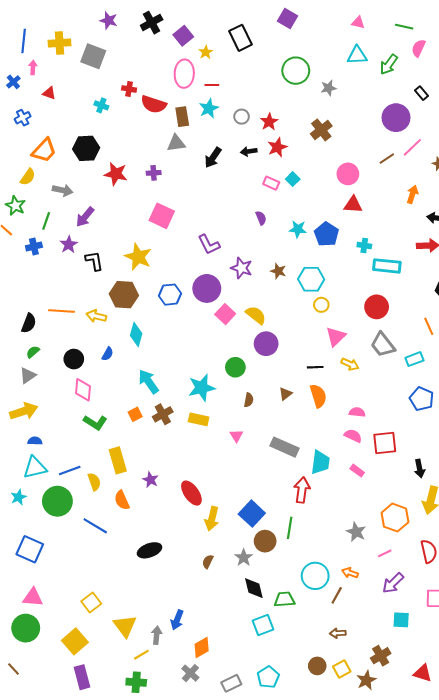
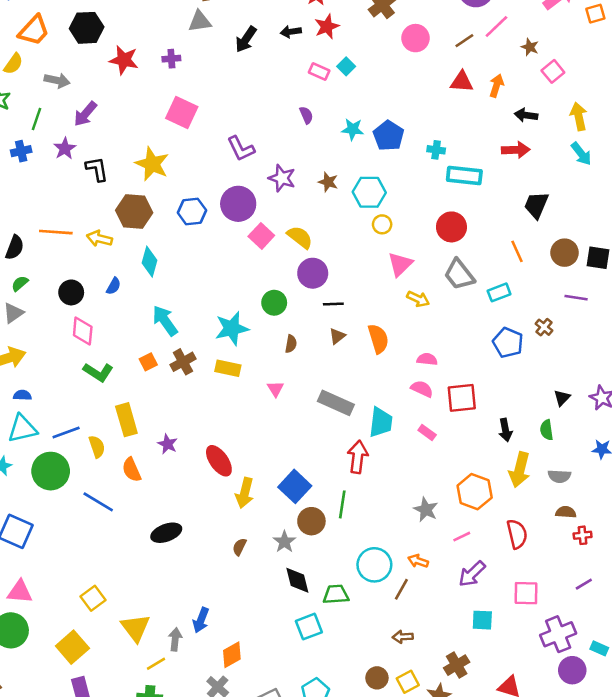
pink circle: (348, 174) -> (416, 38), moved
red triangle: (353, 205) -> (462, 82), moved
black line: (315, 367) -> (333, 304), moved

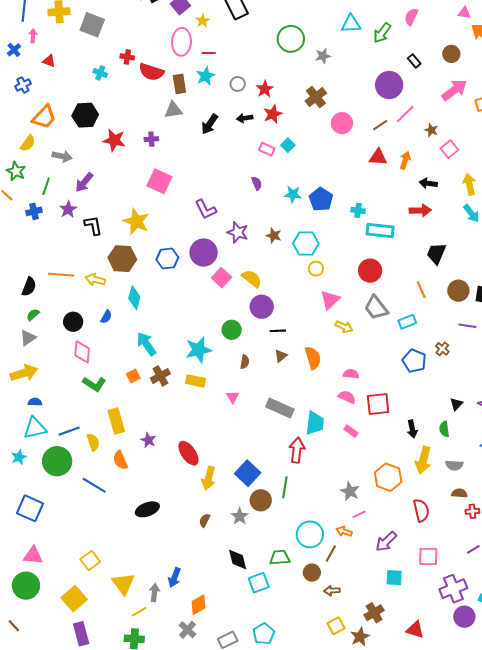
pink line: (462, 537) -> (359, 514), moved
black diamond: (297, 580) -> (238, 560), moved
brown circle: (377, 678) -> (312, 573), moved

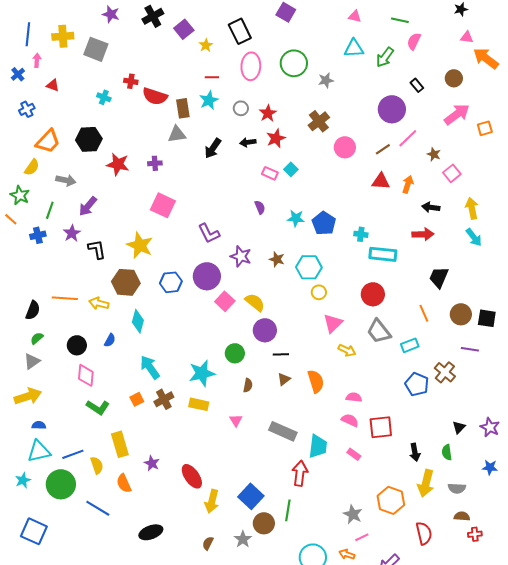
pink ellipse: (181, 42) -> (251, 66), moved
brown cross: (442, 349) -> (445, 372), size x1.5

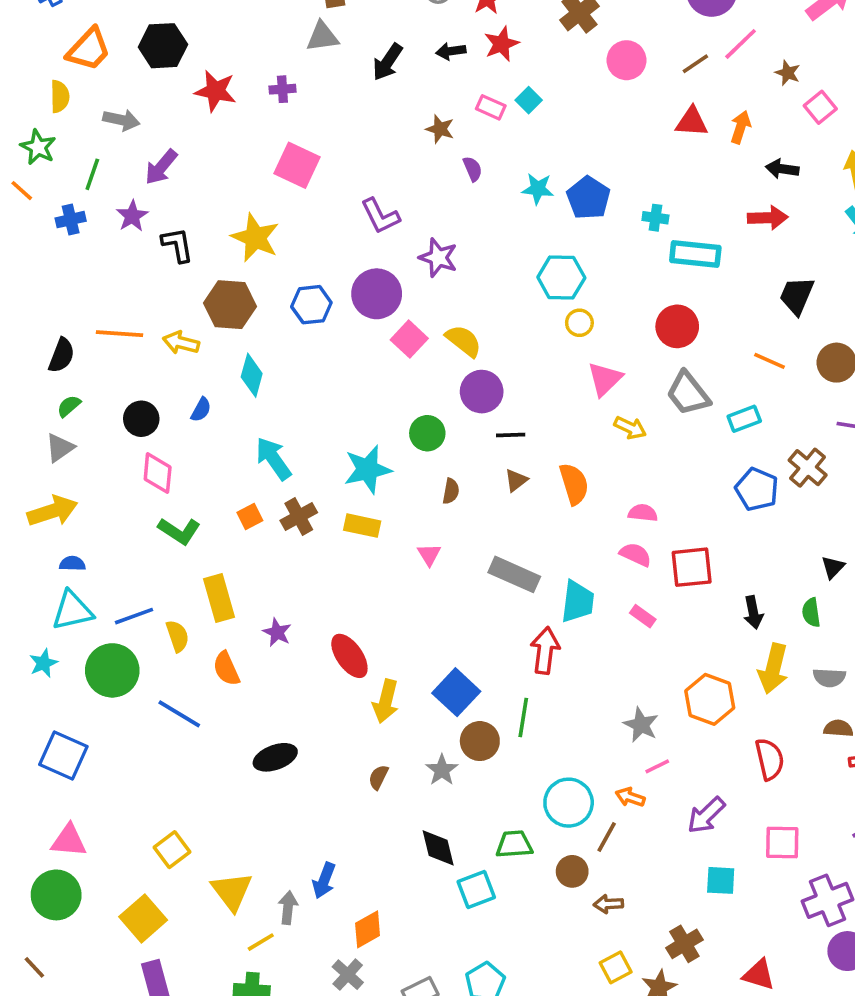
yellow semicircle: (32, 167) -> (60, 96), turned -36
brown star: (277, 259) -> (440, 129), moved
orange line: (424, 313) -> (770, 361), turned -42

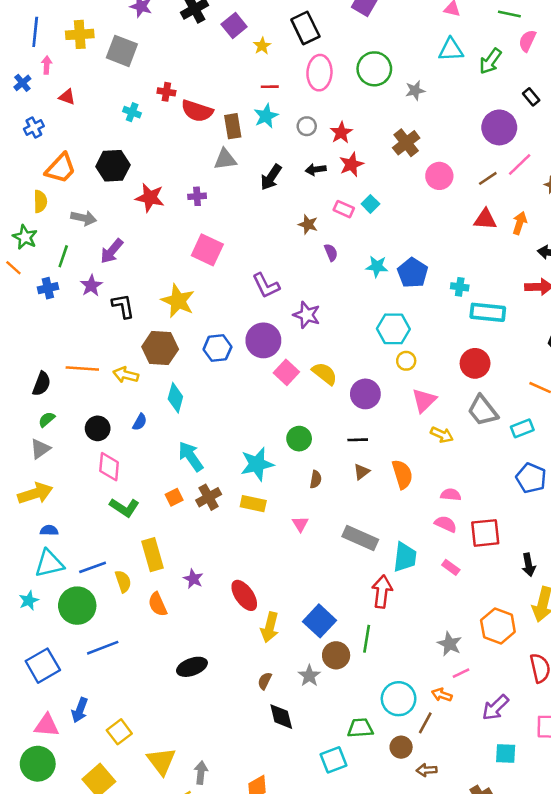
purple circle: (482, 392) -> (365, 394), moved
blue line: (179, 714) -> (103, 648), moved, turned -52
blue square: (63, 756) -> (43, 666), turned 36
black diamond: (438, 848) -> (281, 717), moved
blue arrow: (324, 880) -> (80, 710), moved

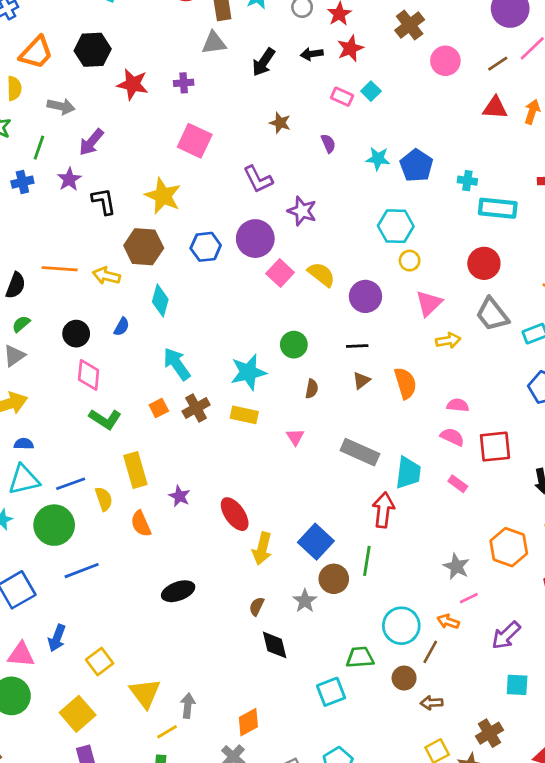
brown star: (308, 224) -> (280, 123), moved
yellow arrow: (442, 435) -> (448, 340), turned -35

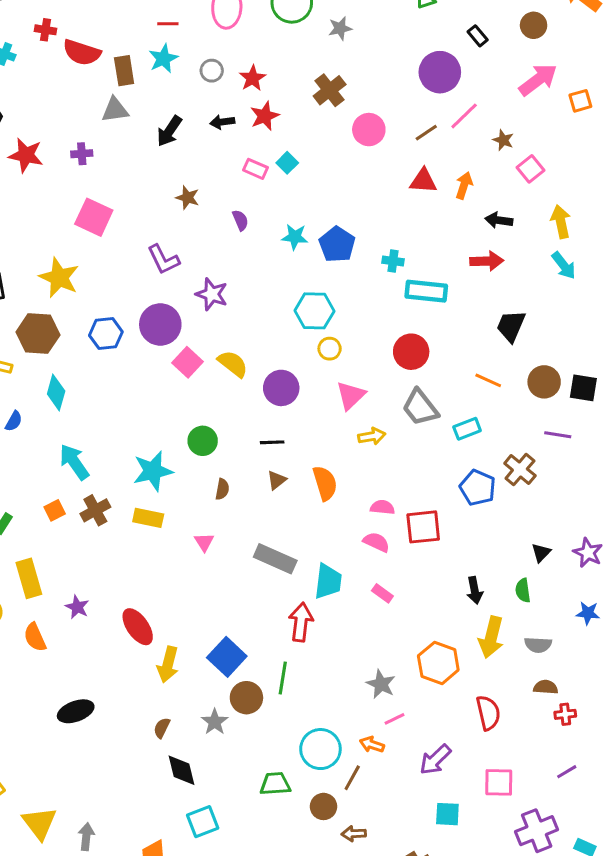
red square: (495, 447) -> (423, 527), moved
cyan square: (331, 692) -> (203, 822), moved

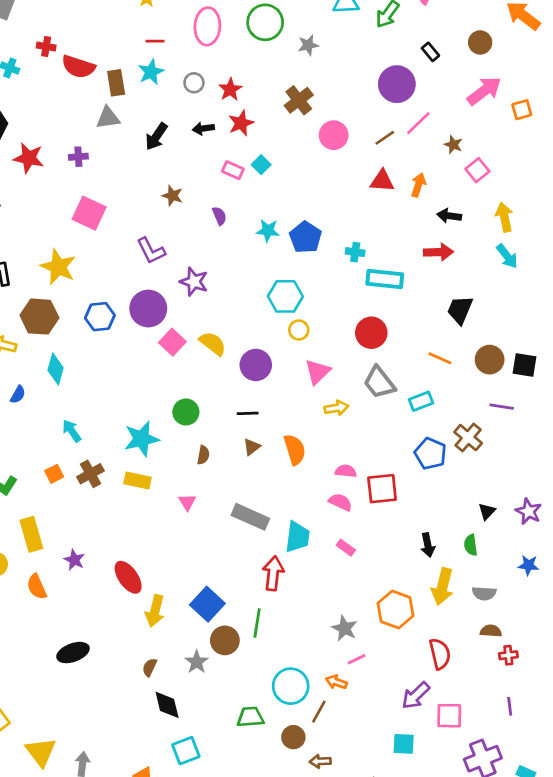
cyan arrow: (74, 462) -> (72, 431), size x0.7
purple arrow: (435, 760) -> (416, 696), moved
purple line: (567, 772) -> (510, 706), turned -66

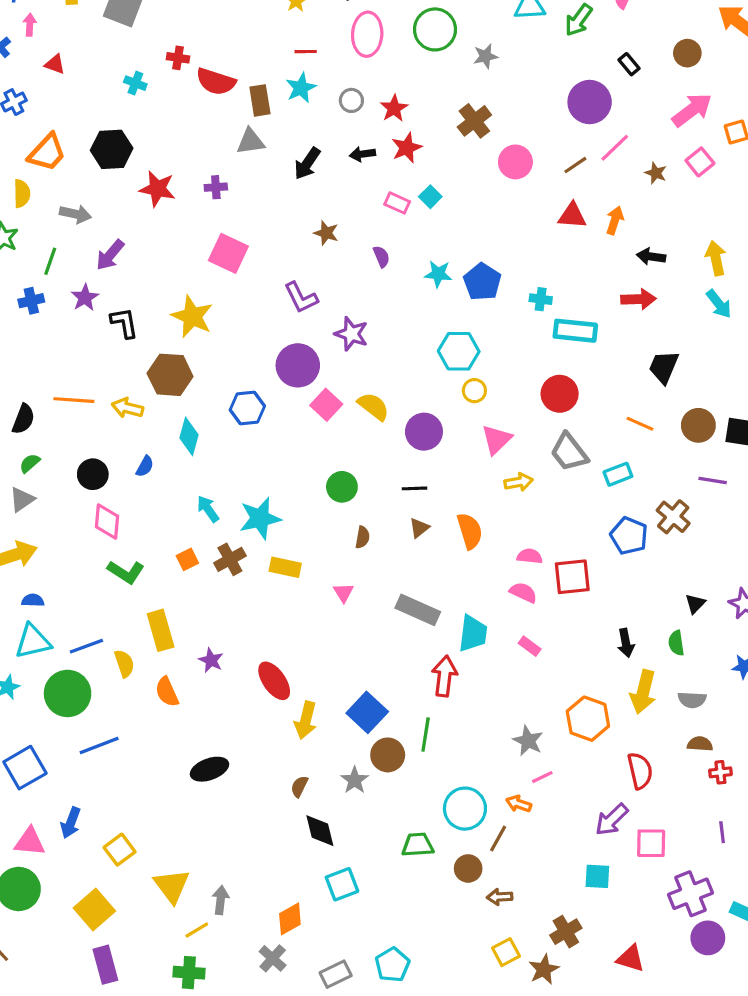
pink square: (477, 170) -> (700, 162), moved
blue hexagon: (100, 317) -> (247, 408), moved
cyan star: (142, 439) -> (260, 518), moved

